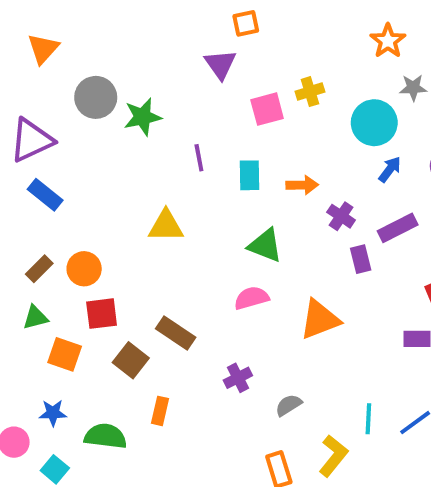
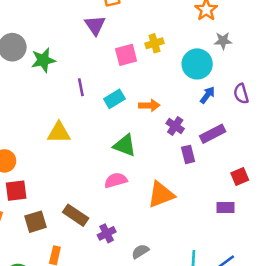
cyan rectangle: (250, 175) -> (114, 99), turned 60
brown rectangle: (176, 333) -> (76, 215), moved
brown square: (131, 360) -> (36, 222), turned 35

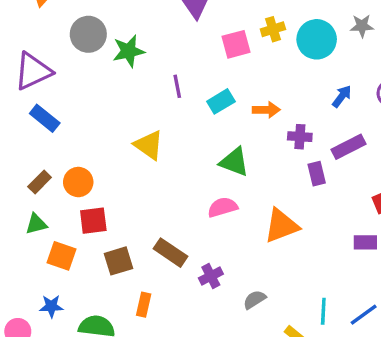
cyan circle: (197, 64) -> (317, 39), moved
purple cross: (175, 126) -> (300, 137), turned -30
yellow triangle: (59, 132) -> (149, 145), turned 35

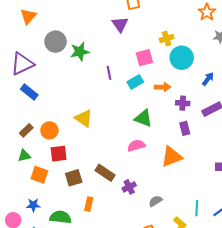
cyan circle: (317, 39) -> (182, 58), moved
pink square: (236, 44) -> (144, 58), moved
yellow triangle: (149, 145) -> (84, 118), moved
purple rectangle: (317, 174) -> (185, 128), moved

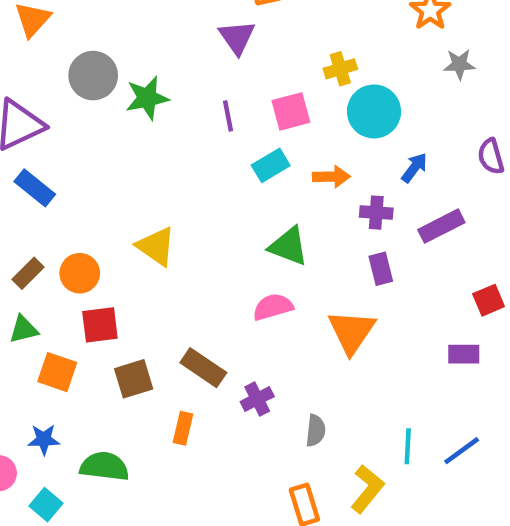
purple line: (109, 73) -> (228, 116), moved
blue arrow: (208, 79) -> (414, 168), moved
orange triangle: (172, 157) -> (352, 332), turned -35
gray semicircle: (155, 201) -> (316, 430), turned 128
orange rectangle: (89, 204) -> (183, 428), moved

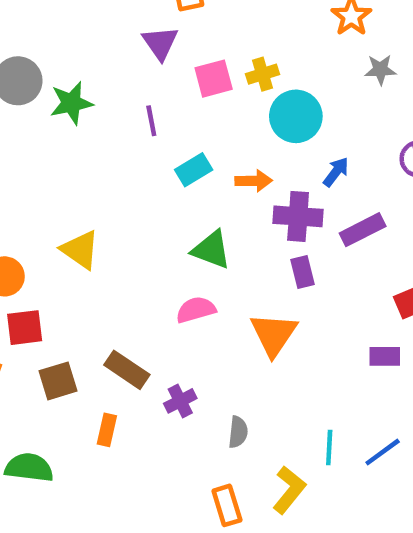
pink square: (291, 111) -> (214, 79), moved
purple cross: (376, 213) -> (298, 216), size x1.5

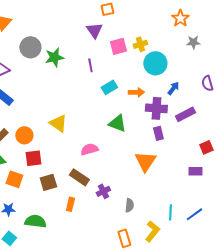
pink semicircle: (196, 310) -> (89, 149), moved

